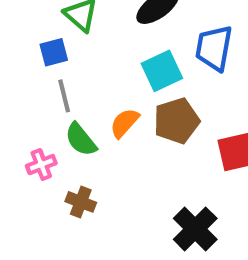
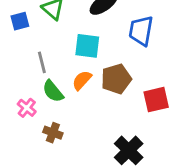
blue square: (54, 52) -> (20, 21), moved
cyan square: (162, 71) -> (87, 46), moved, turned 32
pink cross: (41, 165) -> (27, 108), turned -30

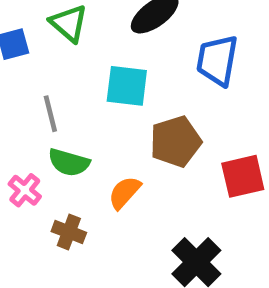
orange semicircle: (82, 80) -> (125, 193), moved
green semicircle: (53, 91) -> (69, 162), turned -35

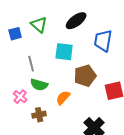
brown cross: (69, 232) -> (39, 115), turned -32

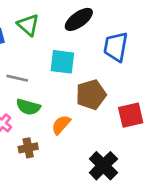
gray line: (31, 64) -> (17, 78), turned -63

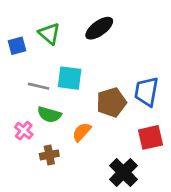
blue trapezoid: (116, 47) -> (146, 92), moved
cyan square: (62, 62) -> (70, 78), moved
red square: (131, 115) -> (150, 137), moved

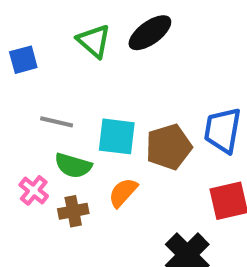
green triangle: (49, 34) -> (94, 41), moved
cyan square: (70, 78) -> (117, 136), moved
brown cross: (49, 155) -> (73, 211), moved

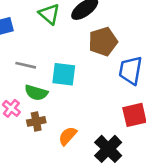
brown pentagon: (169, 147) -> (103, 42), moved
orange semicircle: (123, 193) -> (68, 136), moved

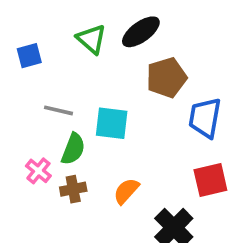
green semicircle: (36, 93) -> (73, 149), turned -85
orange semicircle: (68, 136) -> (126, 191), moved

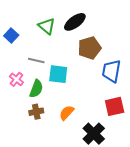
blue square: (29, 56) -> (11, 35), turned -32
gray line: (59, 110) -> (36, 61), moved
pink cross: (38, 171) -> (16, 79), moved

